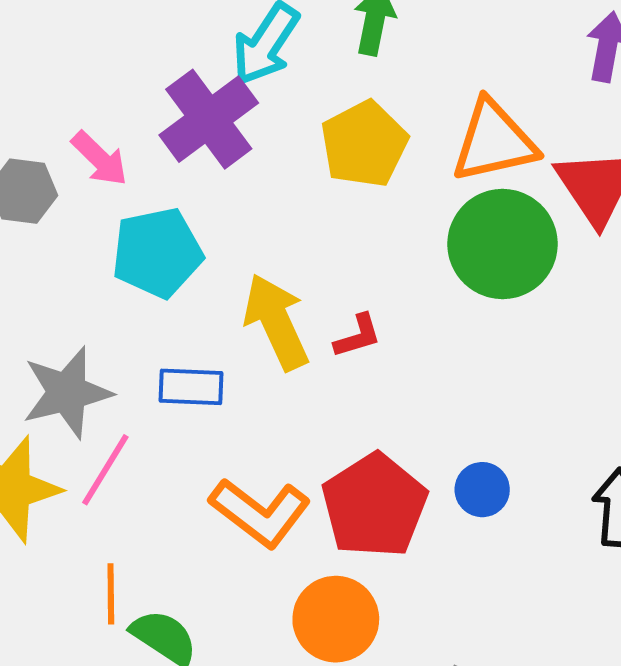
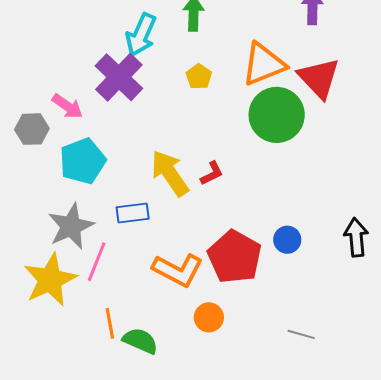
yellow pentagon: (364, 144) -> (199, 77), size x0.6
cyan pentagon: (157, 253) -> (83, 161), moved
orange circle: (336, 619) -> (209, 317), moved, size x0.7

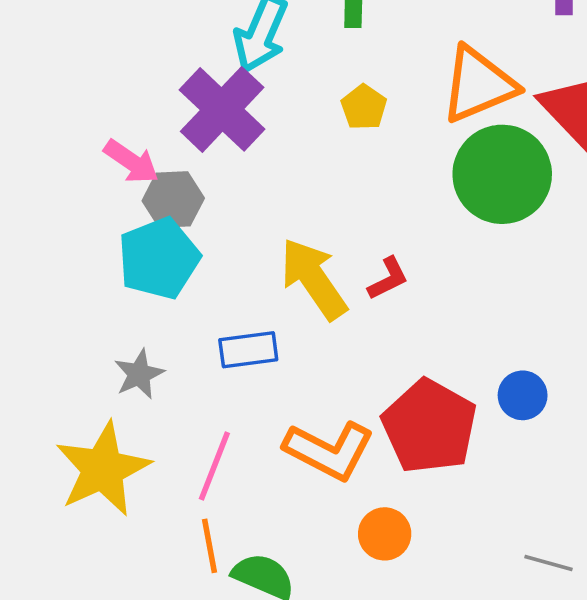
gray hexagon: (32, 129) -> (173, 199), moved
gray star: (71, 226) -> (139, 374), size x0.6
pink line: (97, 262) -> (214, 466), moved

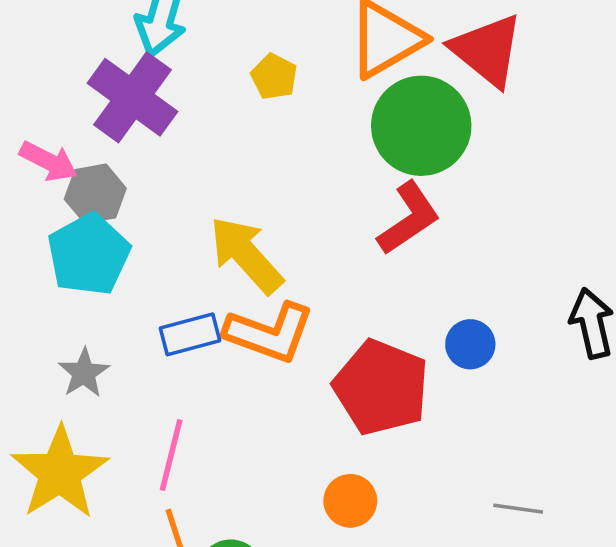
red L-shape: (388, 279) -> (409, 218), moved, size x1.6
orange L-shape: (329, 450) -> (269, 333), moved

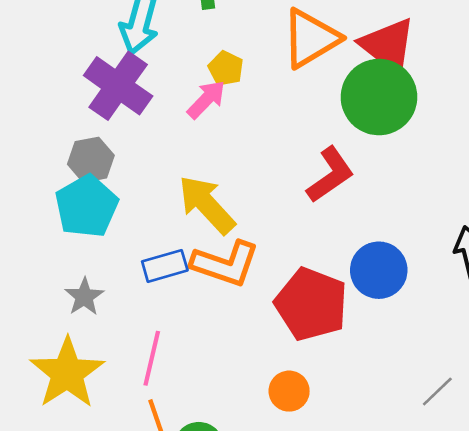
green circle: (421, 126) -> (379, 97), moved
pink arrow: (49, 161) -> (206, 99), moved, turned -72
blue circle: (470, 344) -> (379, 270), size x1.5
gray line: (518, 509) -> (437, 391), moved, turned -51

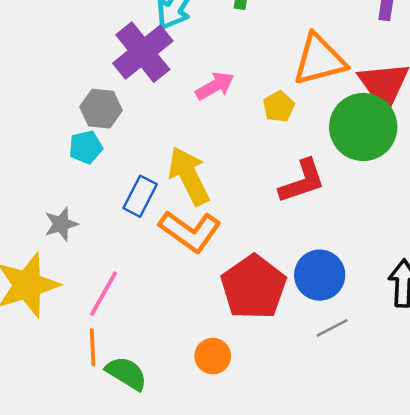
yellow pentagon: (226, 68) -> (279, 107), moved
cyan pentagon: (87, 206) -> (86, 147), size x0.6
blue rectangle: (165, 266) -> (140, 196), moved, turned -63
gray line: (437, 391) -> (332, 328), moved

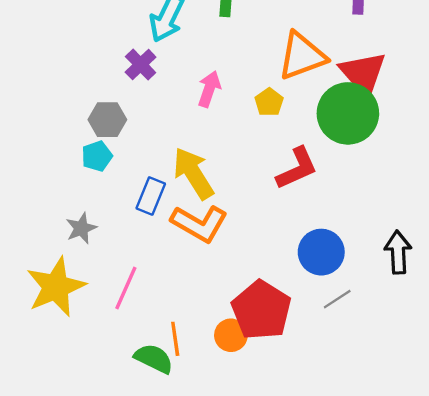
purple cross: (143, 52) -> (141, 65), size x0.6
pink arrow: (215, 86) -> (209, 89), turned -36
red pentagon: (253, 287) -> (261, 310), moved
orange line: (93, 347) -> (175, 339), moved

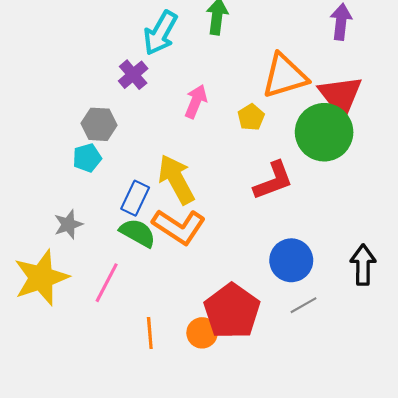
green semicircle: (154, 359) -> (138, 233), moved

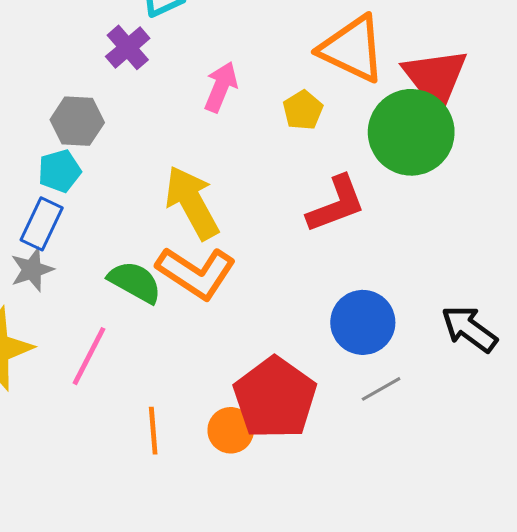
orange triangle: (285, 76) -> (352, 49), turned 42
blue rectangle: (135, 198) -> (42, 224), moved
black arrow: (363, 265) -> (469, 329), turned -54

